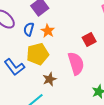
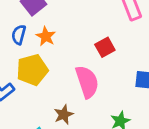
brown star: (50, 79) -> (64, 115), moved

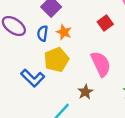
red square: (105, 47) -> (105, 23), moved

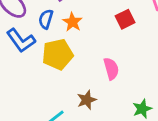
pink semicircle: (101, 64) -> (111, 69), size x0.7
blue L-shape: (33, 78) -> (21, 40), moved

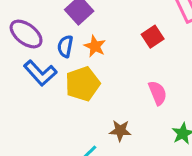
pink semicircle: (111, 69) -> (158, 93), moved
brown star: (87, 100) -> (120, 131), turned 30

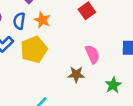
brown star: (120, 131) -> (76, 74), moved

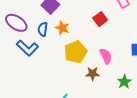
yellow pentagon: (34, 50) -> (75, 52), moved

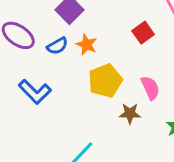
blue semicircle: (43, 29) -> (57, 46), turned -128
blue L-shape: (27, 48) -> (35, 92), moved

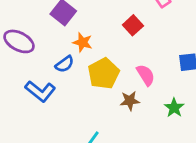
blue semicircle: (57, 46) -> (65, 64), moved

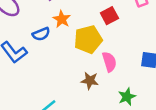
yellow pentagon: (104, 73) -> (88, 39), moved

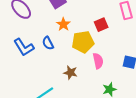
blue semicircle: (41, 34) -> (48, 43), moved, turned 80
brown star: (90, 81) -> (70, 73), moved

